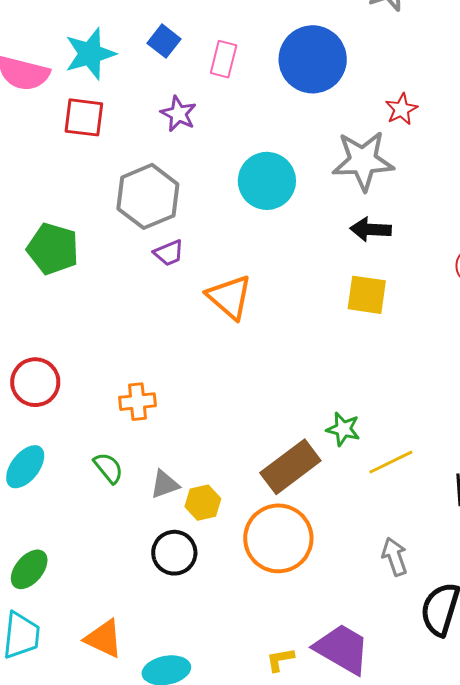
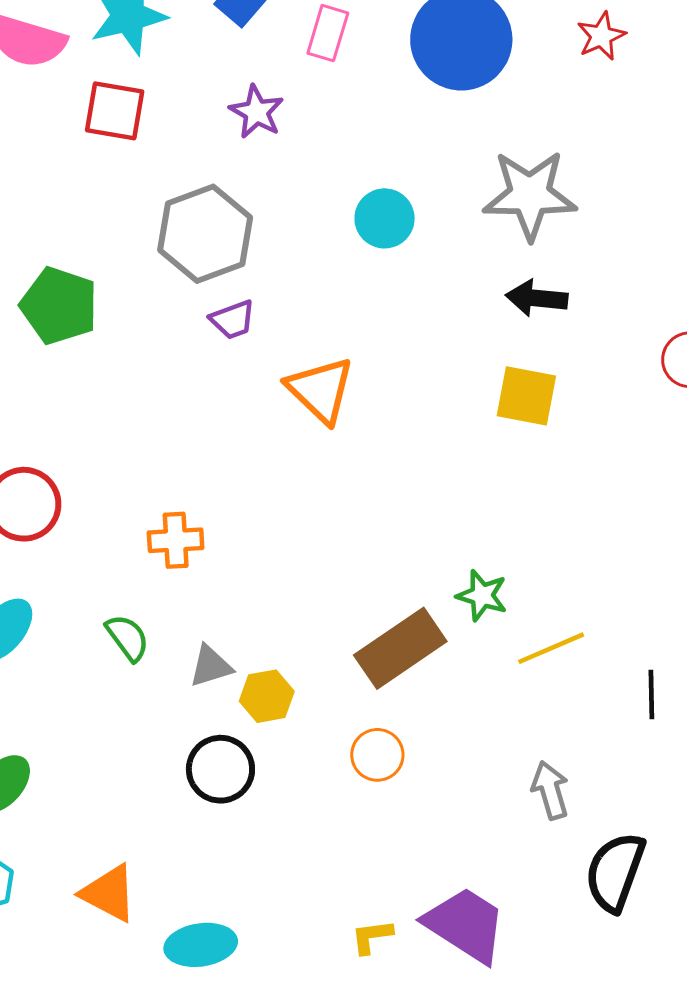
red star: (401, 109) -> (601, 36), moved
cyan circle: (267, 181) -> (385, 218), size x0.7
orange circle: (278, 538) -> (377, 755), size x0.5

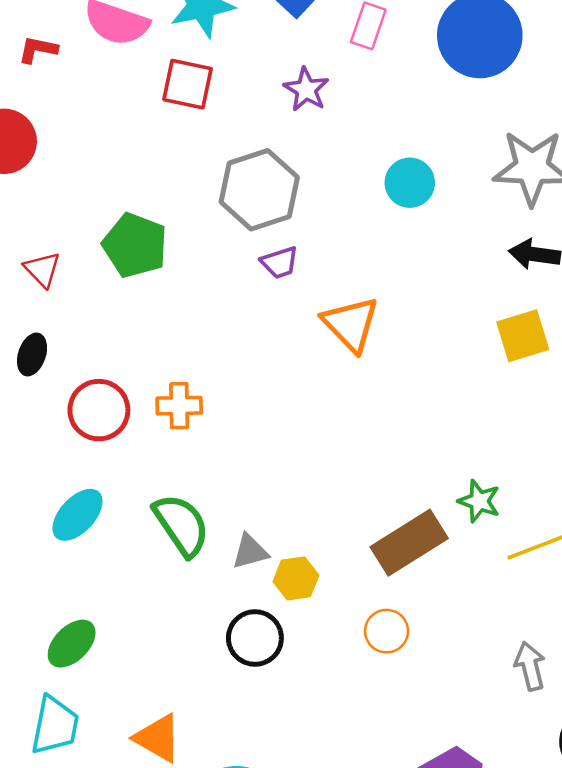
yellow square: (526, 396) -> (523, 336), turned -30
orange cross: (176, 540) -> (179, 406), moved
green semicircle: (127, 638) -> (181, 525), size x1.6

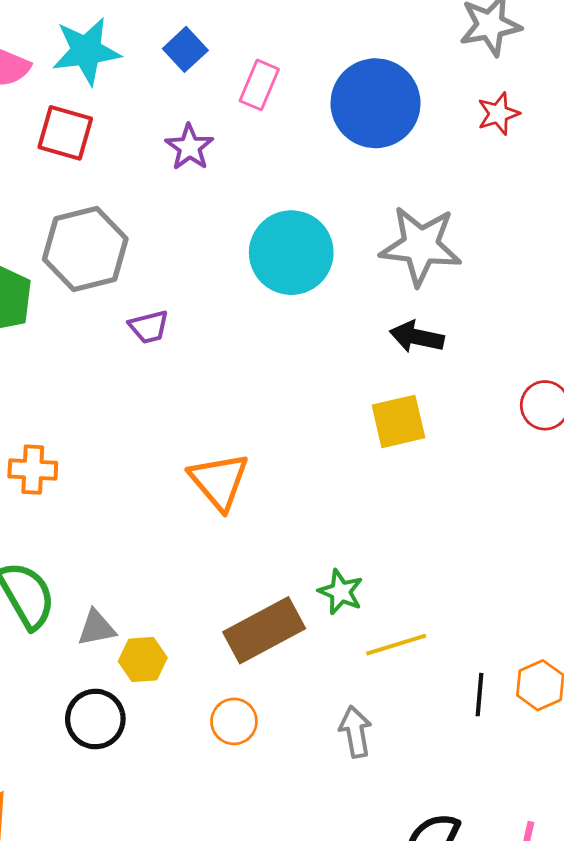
cyan circle: (410, 183) -> (291, 253), size x1.6
gray hexagon: (259, 190) -> (85, 249), moved
orange triangle: (351, 324) -> (219, 481), moved
gray arrow: (530, 666) -> (355, 732), moved

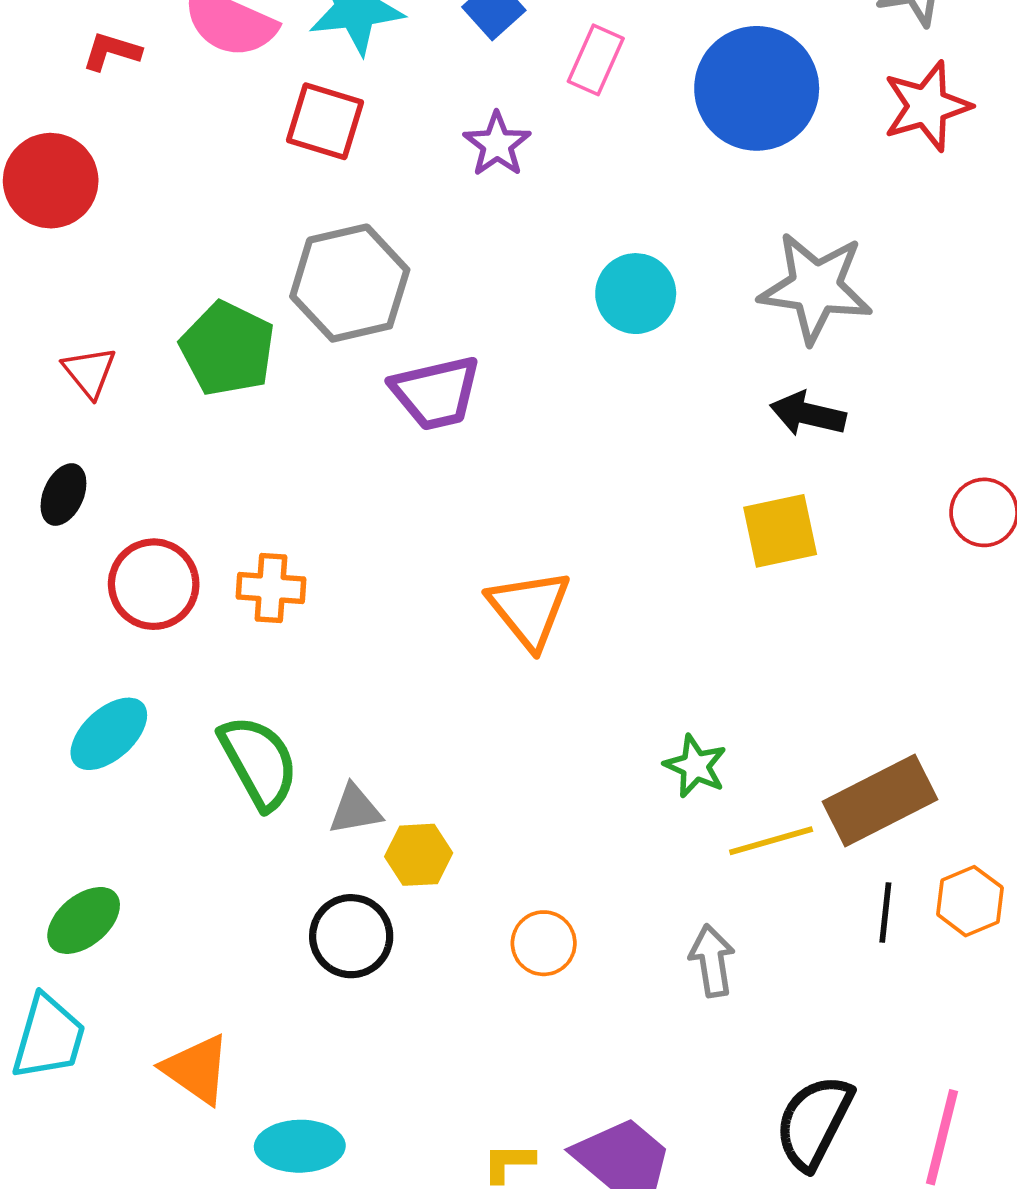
red star: (498, 114) -> (927, 106), size x1.5
cyan circle: (291, 253) -> (636, 294), size x0.7
purple trapezoid: (149, 327) -> (436, 393), size x1.6
brown rectangle: (264, 630) -> (880, 800), moved

